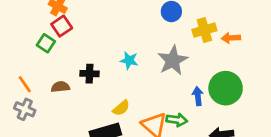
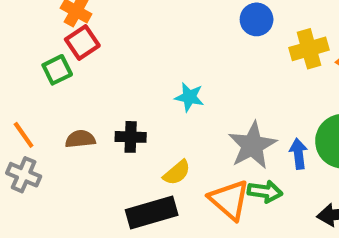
green square: (46, 43) -> (57, 70), turned 30
gray star: (173, 60) -> (252, 145), moved
black cross: (89, 74) -> (131, 137), moved

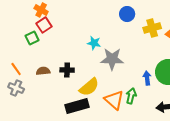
cyan star: (189, 97) -> (94, 43), moved
gray star: (252, 145) -> (112, 59), moved, turned 30
yellow semicircle: (177, 173) -> (89, 87), size x1.5
green arrow: (265, 191) -> (131, 96), turned -84

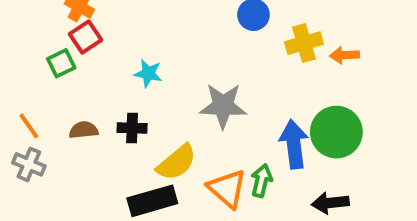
cyan star: (94, 43) -> (148, 73), moved
blue arrow: (147, 78) -> (294, 144), size x1.6

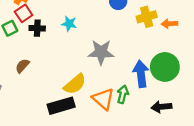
cyan star: (148, 73) -> (69, 24), moved
black cross: (132, 128) -> (37, 28), moved
brown semicircle: (84, 130) -> (22, 66), turned -42

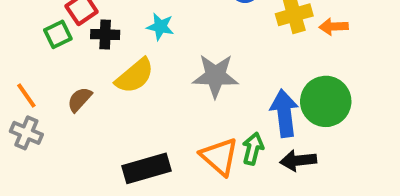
yellow semicircle: (75, 84) -> (135, 76), moved
black arrow: (161, 107) -> (298, 160), moved

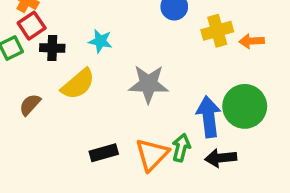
orange triangle: (219, 157) -> (152, 154), turned 33
black rectangle: (147, 168) -> (104, 153), moved, size x0.7

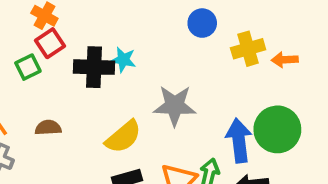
black cross: (52, 48) -> (94, 67), moved, size x1.5
yellow semicircle: (78, 84) -> (123, 137), moved
brown semicircle: (30, 105) -> (48, 128), turned 45

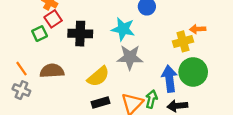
yellow cross: (248, 49) -> (183, 41), moved
cyan star: (123, 60) -> (123, 29), moved, size x1.5
brown semicircle: (48, 128) -> (52, 71), size x1.5

